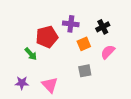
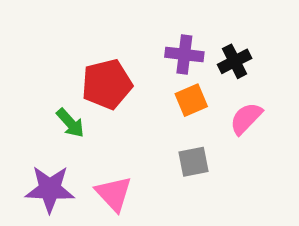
purple cross: (71, 24) -> (184, 55), moved
purple star: (22, 83) -> (50, 189), size x1.5

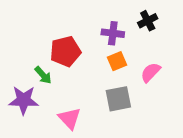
black cross: (235, 61) -> (148, 21), moved
gray square: (194, 162) -> (118, 99), size x1.4
purple star: (50, 189) -> (24, 100), moved

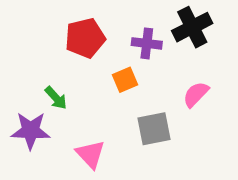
black cross: (148, 21) -> (192, 27), size x1.5
red pentagon: (65, 51) -> (85, 38), moved
orange square: (117, 61) -> (125, 80), moved

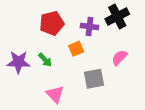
green arrow: (56, 98) -> (45, 60), moved
purple star: (31, 131) -> (18, 62), moved

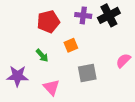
purple cross: (89, 27) -> (83, 15), moved
pink semicircle: (119, 58) -> (123, 61), moved
purple star: (18, 62) -> (17, 76), moved

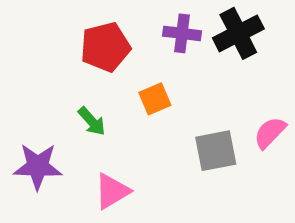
gray square: (87, 73) -> (216, 151), moved
pink triangle: (51, 87) -> (112, 191), turned 42

